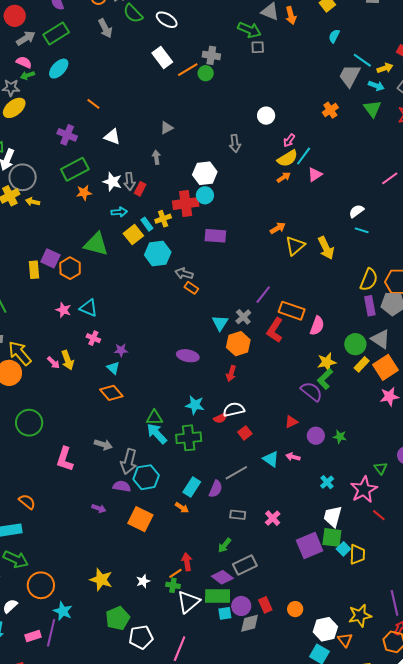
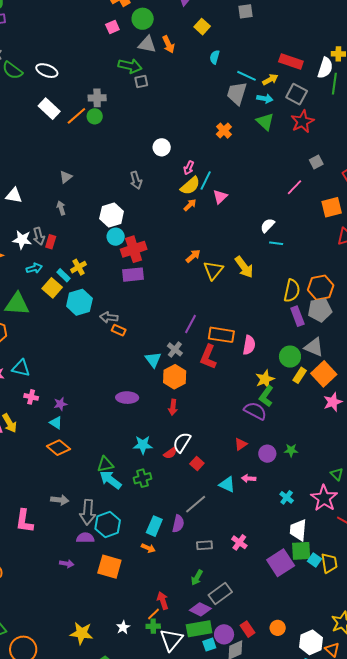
red cross: (186, 204) -> (134, 249), moved
white semicircle: (234, 410) -> (182, 442), turned -35
green cross: (189, 438) -> (142, 478), size x0.7

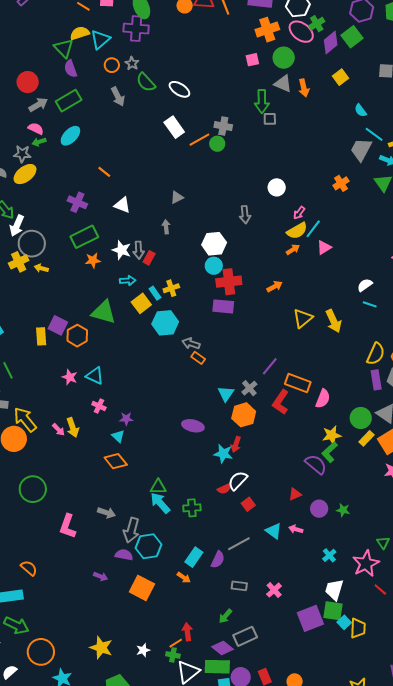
cyan semicircle: (215, 57) -> (361, 110), moved, turned -64
green arrow: (130, 66) -> (262, 101), turned 65
orange arrow: (193, 256) -> (275, 286), moved
cyan star: (143, 445) -> (223, 454), moved

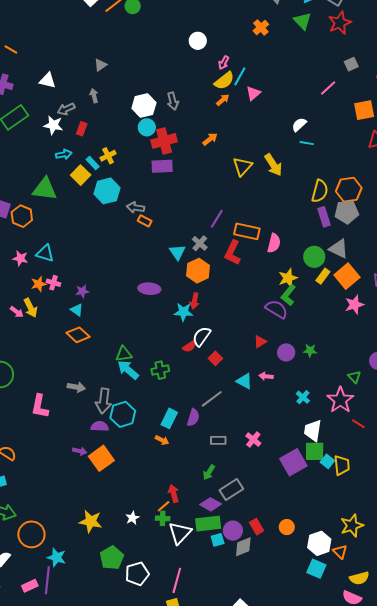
orange line: (104, 172) -> (11, 49), moved
gray arrow: (245, 215) -> (173, 101), moved
gray arrow: (139, 250) -> (66, 109), moved, turned 78
orange star: (93, 260) -> (39, 284), moved
orange square: (142, 588) -> (101, 458), moved, turned 35

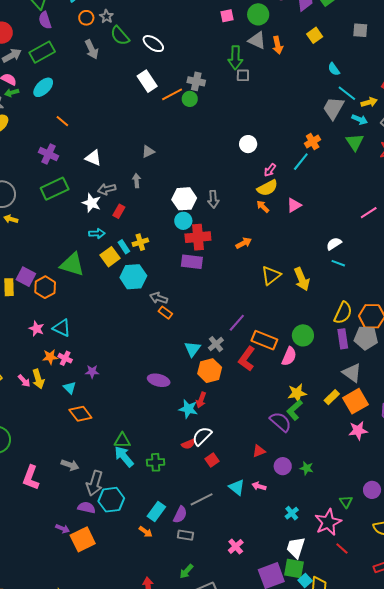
cyan line: (240, 76) -> (301, 162), moved
orange arrow: (223, 100) -> (263, 207), turned -104
green circle: (314, 257) -> (303, 335), moved
cyan triangle: (77, 310) -> (70, 388), moved
gray rectangle: (218, 440) -> (185, 535), moved

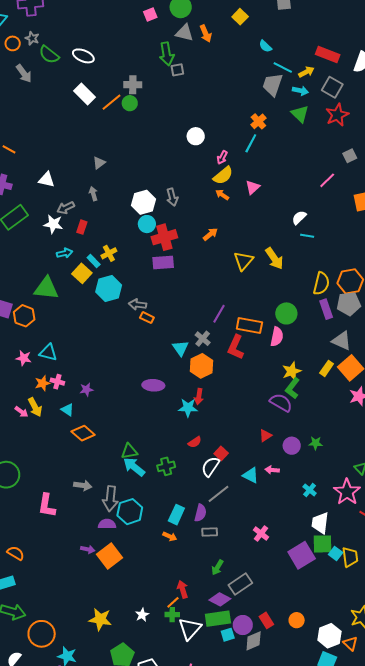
white semicircle: (202, 436) -> (210, 467), moved

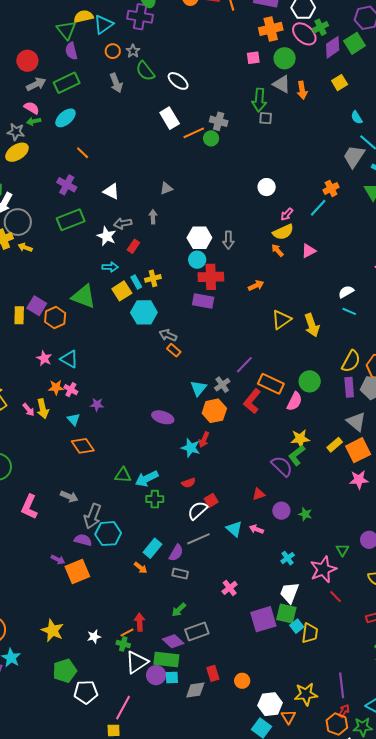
cyan arrow: (134, 467) -> (147, 479), moved, turned -80
purple circle: (243, 625) -> (156, 675), moved

